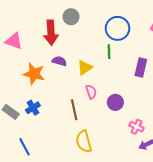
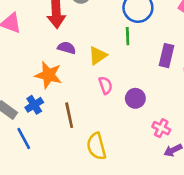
orange star: (34, 74) -> (48, 75), moved
brown line: (74, 110) -> (69, 115), moved
blue line: (24, 147) -> (24, 139), moved

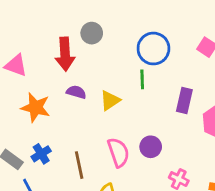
orange star: (48, 75) -> (36, 107), moved
pink semicircle: (106, 85) -> (118, 152), moved, size x1.5

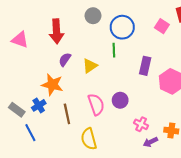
gray circle: (92, 33) -> (93, 16), moved
purple semicircle: (76, 92) -> (65, 60), turned -72
orange star: (36, 107) -> (52, 85), moved

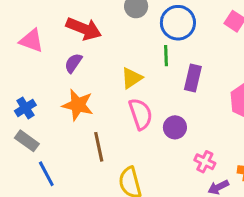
red arrow: (56, 31) -> (84, 29), turned -65
purple semicircle: (65, 60) -> (73, 63), moved
purple rectangle: (145, 66) -> (193, 78), moved
pink semicircle: (96, 104) -> (141, 114), moved
blue cross: (39, 105) -> (25, 108), moved

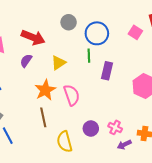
yellow triangle: (132, 78) -> (58, 63), moved
orange star: (78, 105) -> (45, 90), moved, turned 30
purple circle: (175, 127) -> (91, 128), moved

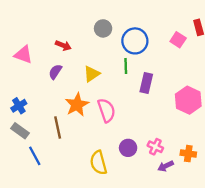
red arrow: (33, 37) -> (63, 46), size x0.6
brown line: (43, 117) -> (58, 127), moved

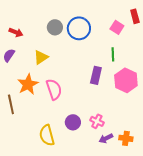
gray circle: (103, 28) -> (55, 27), moved
green line: (126, 66) -> (113, 54), moved
purple rectangle: (146, 83) -> (96, 75), moved
orange cross: (188, 154) -> (126, 138), moved

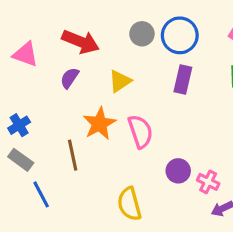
red arrow: (16, 32) -> (81, 42), size x1.6
purple rectangle: (96, 75) -> (183, 79), moved
purple circle: (73, 122) -> (178, 171), moved

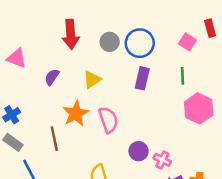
red arrow: (81, 42) -> (71, 34), moved, turned 64

